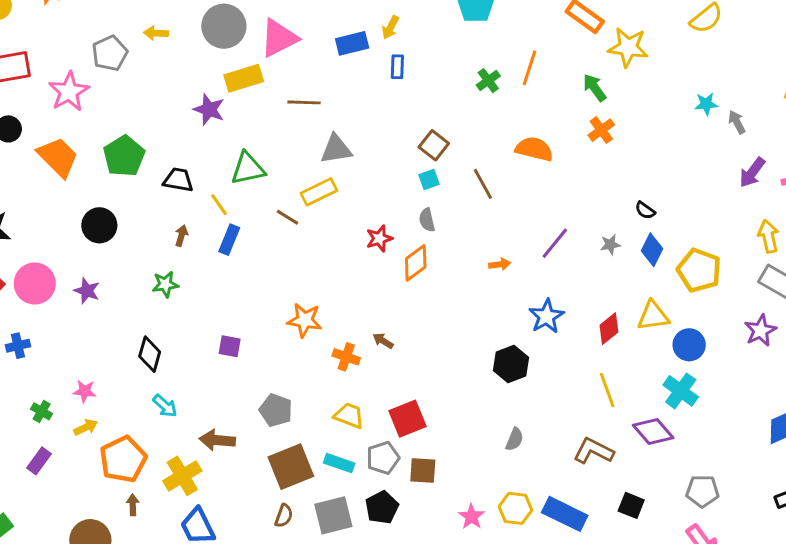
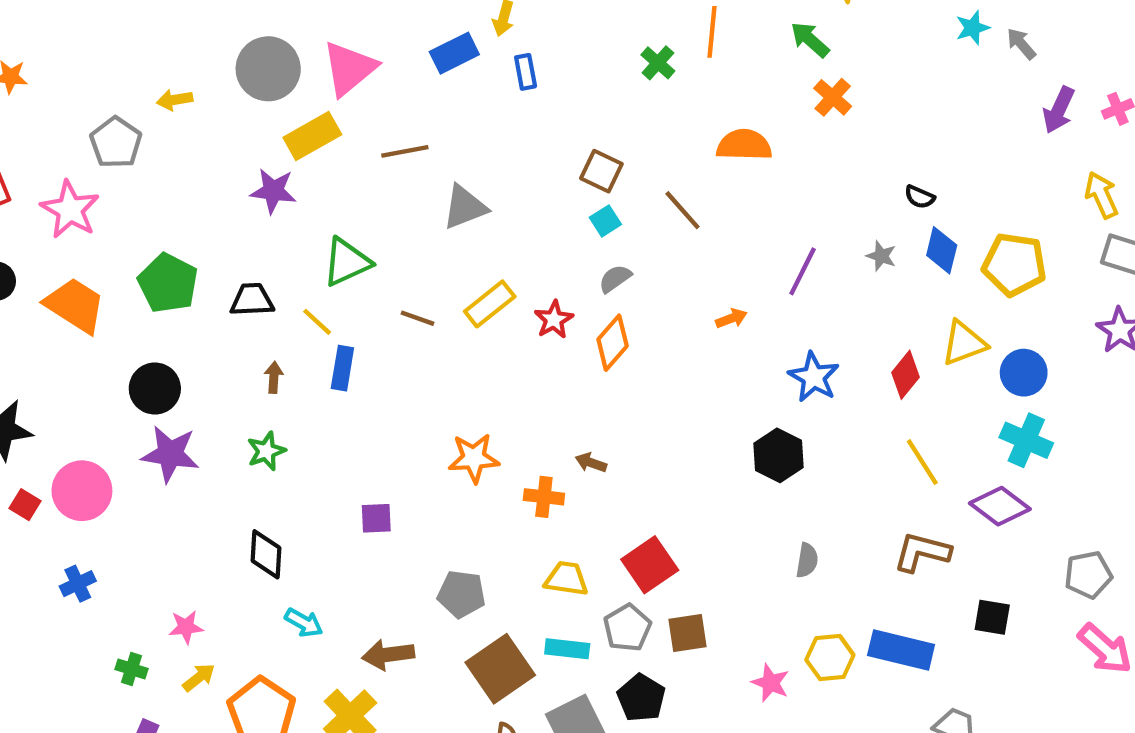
yellow rectangle: (319, 192) -> (490, 304), moved
gray semicircle: (427, 220) -> (615, 279), turned 80
gray star: (610, 245) -> (881, 256), turned -30
purple star: (87, 291) -> (170, 454), moved, size x1.5

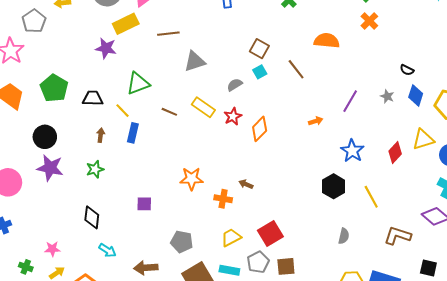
gray semicircle: (615, 279) -> (235, 85), moved
yellow rectangle: (490, 304) -> (203, 107), turned 70
yellow line: (922, 462) -> (371, 197), moved
yellow trapezoid: (566, 579) -> (231, 238), turned -40

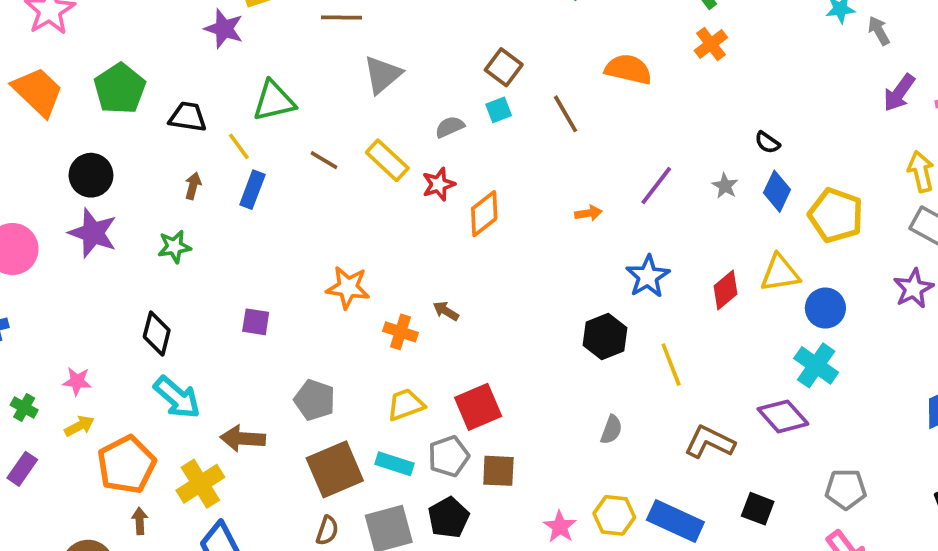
gray triangle: (195, 61) -> (383, 75), turned -30
cyan arrow: (107, 250) -> (177, 397), size x1.5

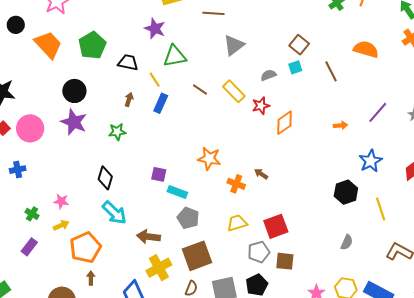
purple star: (224, 29) -> (155, 29), moved
cyan rectangle: (394, 464) -> (177, 192), moved
yellow cross: (200, 484) -> (159, 268), moved

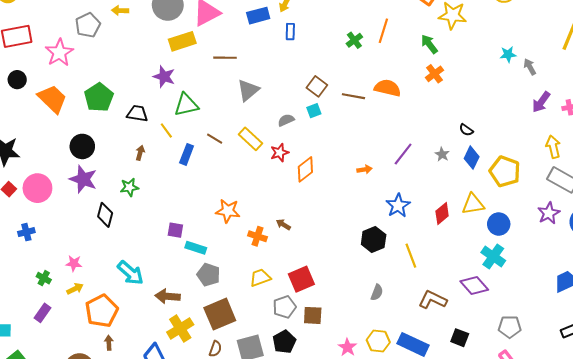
brown line: (331, 71) -> (353, 96), moved, turned -50
blue rectangle: (161, 103) -> (187, 154), moved
black diamond: (105, 178) -> (105, 215), moved

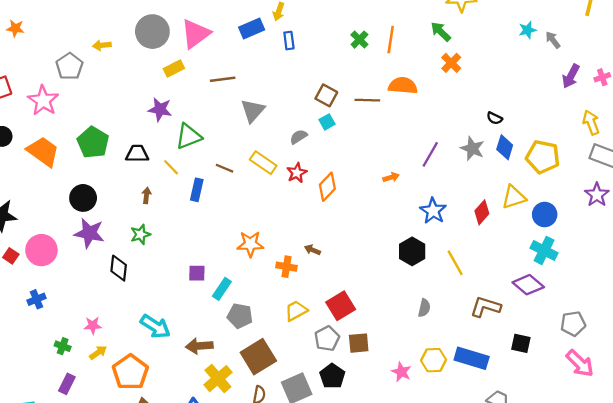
orange line: (383, 31) -> (391, 40), moved
yellow rectangle: (182, 41) -> (174, 68), size x0.7
gray star: (442, 154) -> (472, 148), size x1.5
cyan rectangle: (196, 248) -> (222, 289), turned -66

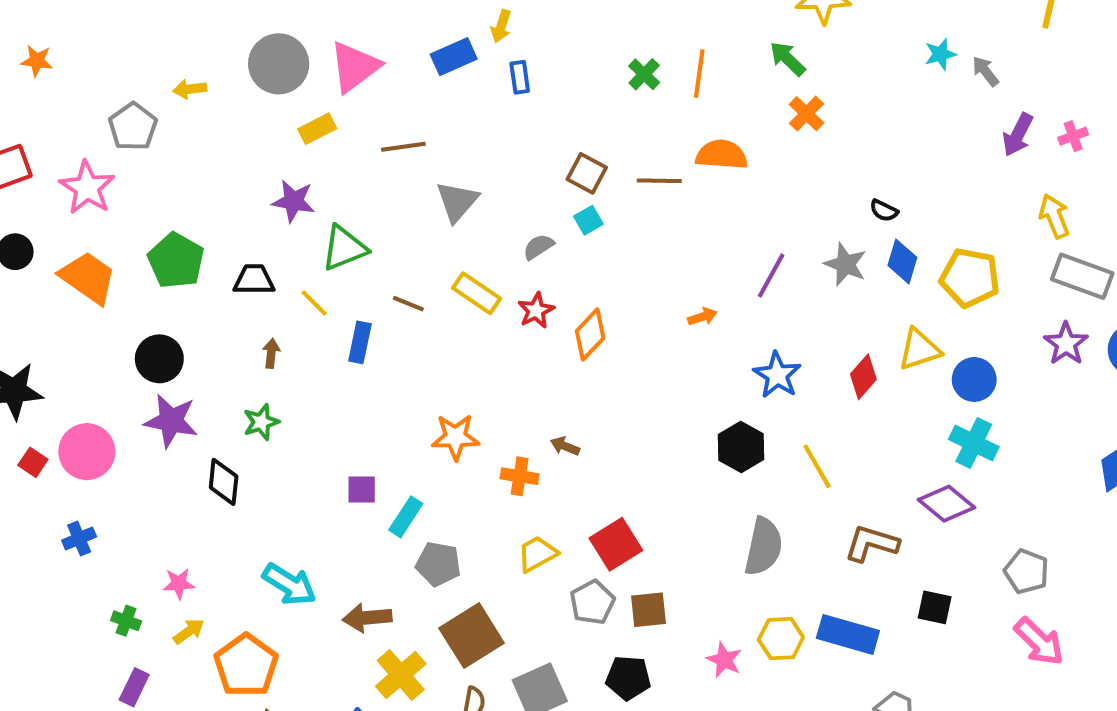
gray semicircle: (424, 308) -> (763, 547), size x1.8
gray pentagon: (573, 324) -> (1026, 572), turned 30
black pentagon: (332, 376) -> (628, 678), moved, turned -30

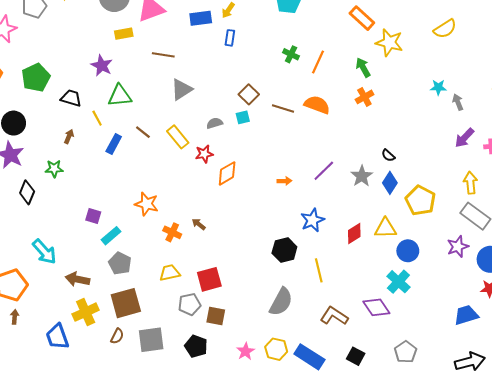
green cross: (644, 74) -> (291, 54), turned -35

